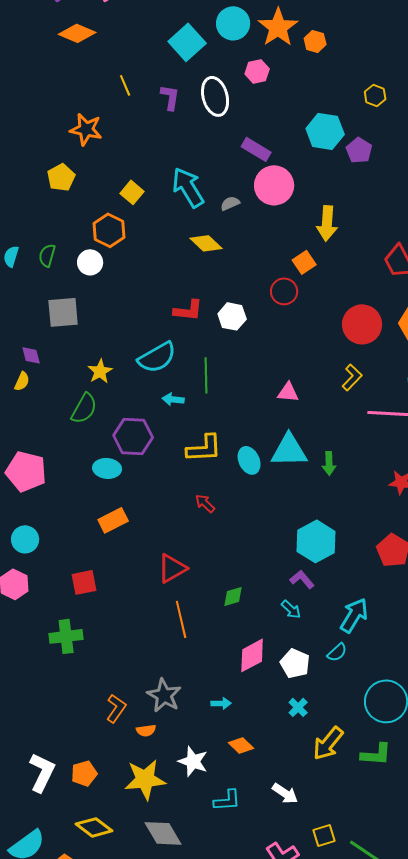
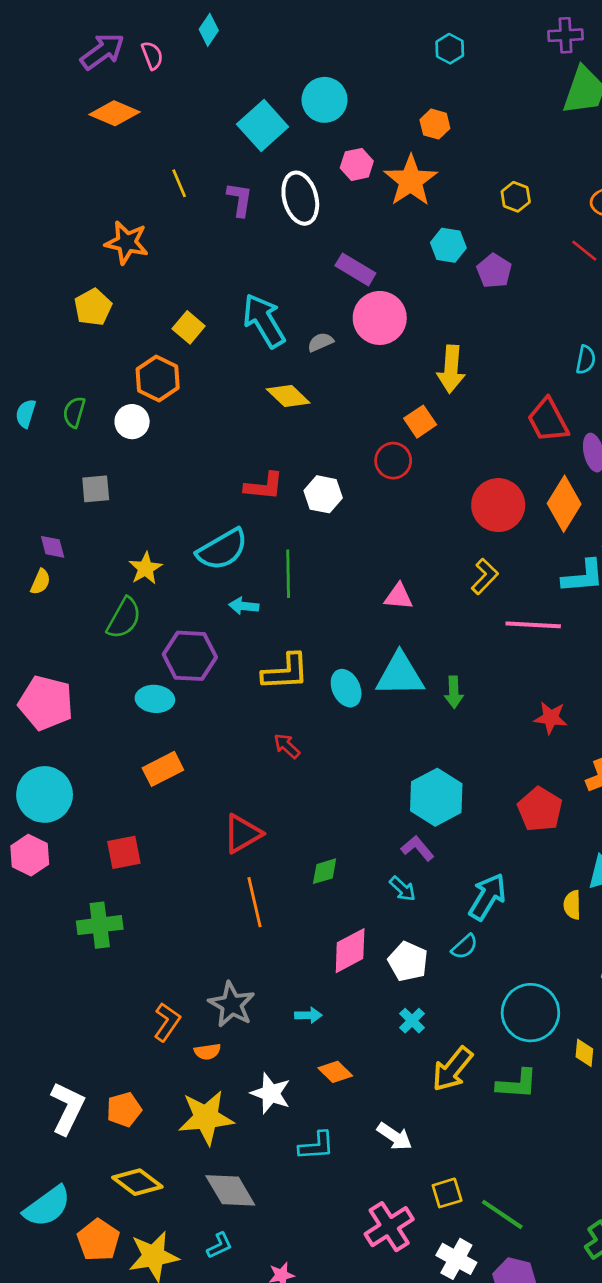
orange star: (278, 27) -> (411, 181), moved
cyan hexagon: (325, 131) -> (448, 245), size x0.7
gray square: (63, 312) -> (96, 489), size x0.7
cyan circle: (25, 539) -> (45, 794), size x1.5

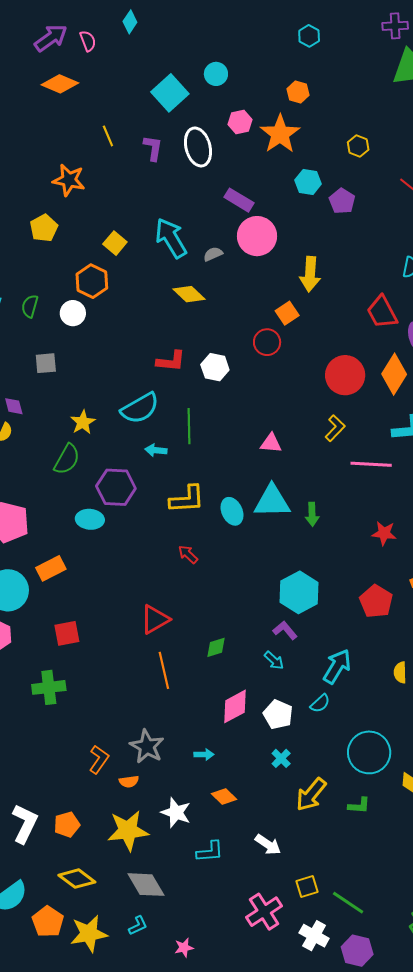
cyan circle: (325, 100) -> (216, 74), size x0.7
orange rectangle: (163, 769) -> (51, 568), moved
green L-shape: (517, 1084) -> (359, 806), size x0.7

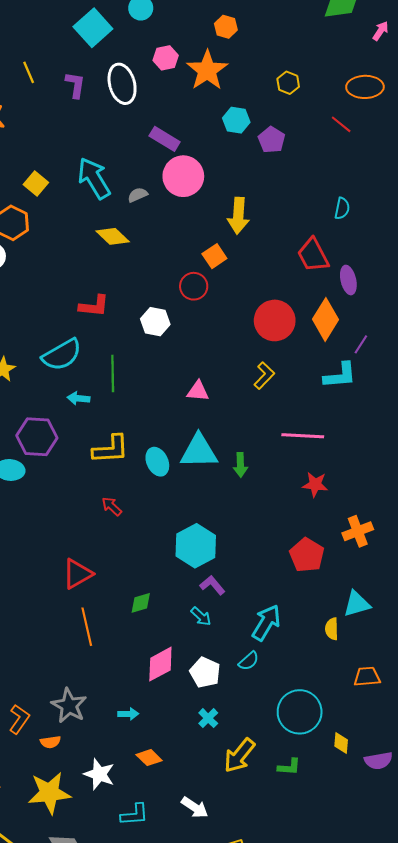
white hexagon: (215, 367) -> (155, 322), moved
pink line: (371, 464) -> (303, 436), moved
cyan hexagon: (299, 592) -> (196, 546), moved

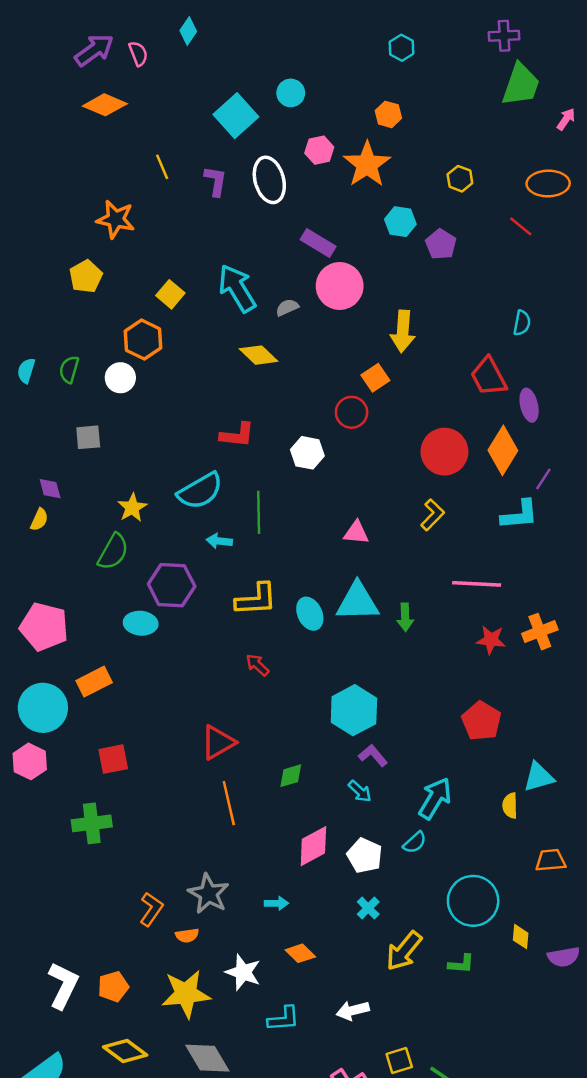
orange cross: (358, 531) -> (540, 632), moved
white arrow: (195, 807) -> (353, 1010), turned 132

